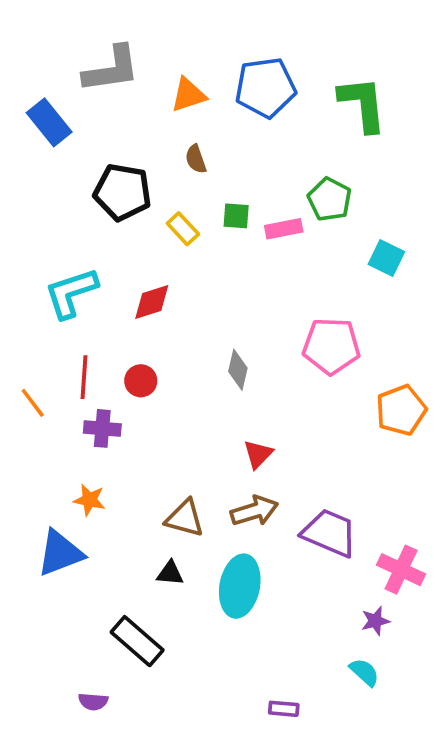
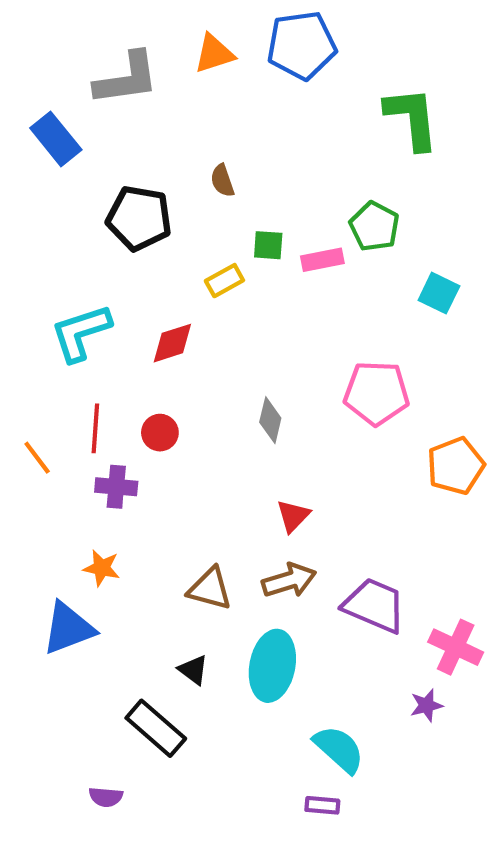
blue pentagon: (265, 88) -> (302, 45), moved
orange triangle: (188, 95) -> (214, 54), moved
yellow rectangle: (183, 229) -> (224, 281), moved, turned -76
black triangle: (170, 573) -> (193, 670), moved, turned 32
cyan semicircle: (364, 672) -> (339, 749), moved, size x1.5

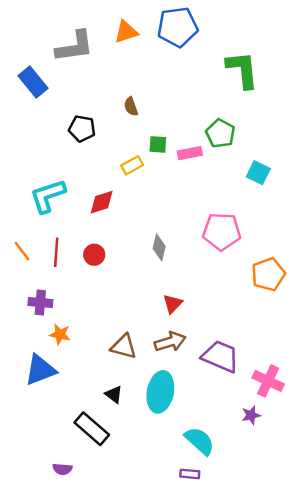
black pentagon: (139, 218) -> (82, 129), size x0.7
orange line: (37, 458) -> (22, 251), moved
purple cross: (116, 487) -> (40, 302), moved

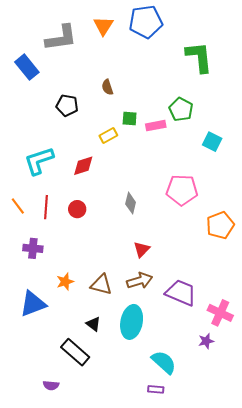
orange triangle: (126, 32) -> (103, 26), turned -40
orange star: (60, 334) -> (65, 282), moved, turned -30

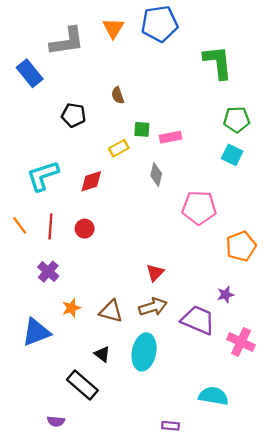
green pentagon: (181, 109) -> (237, 120), moved, turned -30
gray diamond: (131, 203) -> (156, 175), moved
purple cross: (33, 248) -> (48, 272), moved, turned 36
purple star: (206, 341) -> (226, 295), moved
cyan semicircle: (164, 362) -> (213, 396), moved, turned -32

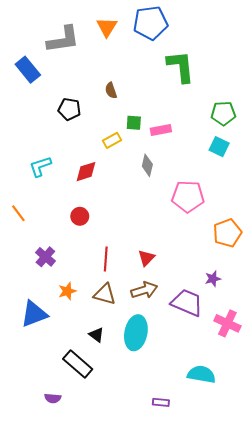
green L-shape: (218, 62) -> (181, 67), moved
cyan L-shape: (43, 176) -> (40, 166), size x0.7
red line: (50, 226) -> (106, 259), moved

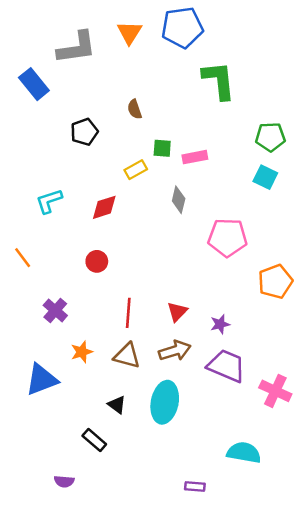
black pentagon: (69, 109) -> (84, 132), turned -30
purple star: (213, 279) -> (220, 324), moved
black rectangle: (78, 364) -> (94, 440), size x0.7

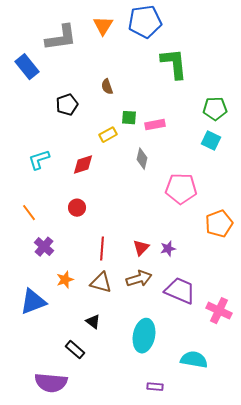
orange line: (23, 258) -> (29, 213), moved
purple star: (220, 324) -> (168, 249), moved
cyan ellipse: (165, 402) -> (144, 336), moved
purple semicircle: (64, 481) -> (51, 383), size x2.0

